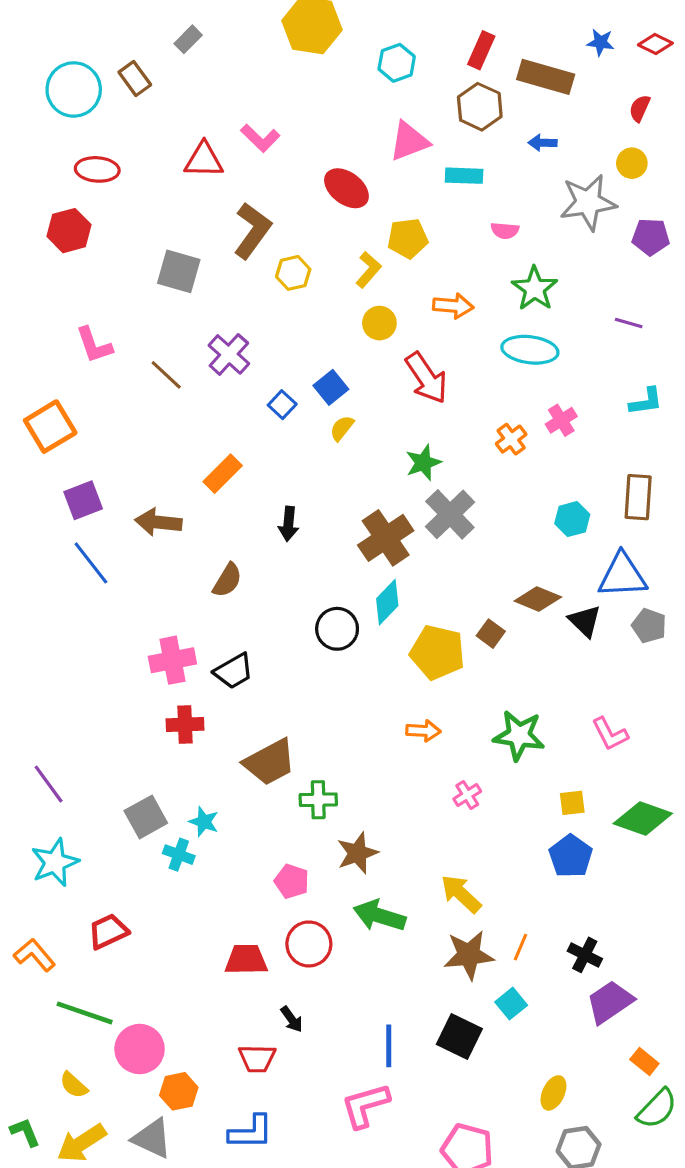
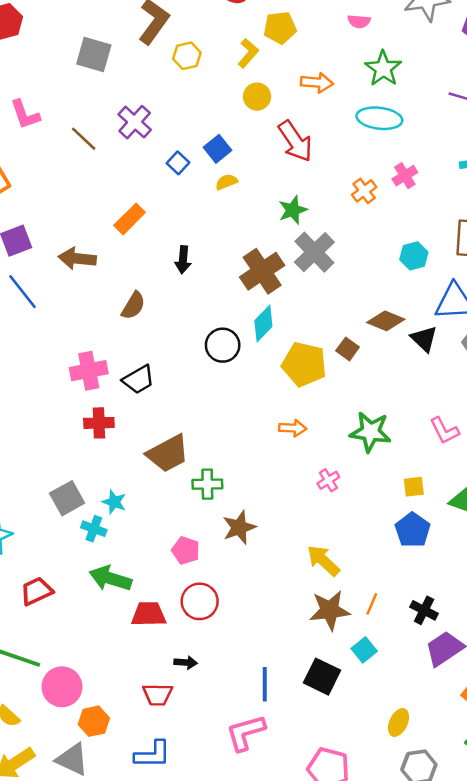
yellow semicircle: (342, 428) -> (226, 182), turned 30
green arrow: (379, 916) -> (110, 578), moved
black arrow: (292, 1019) -> (186, 663), turned -50

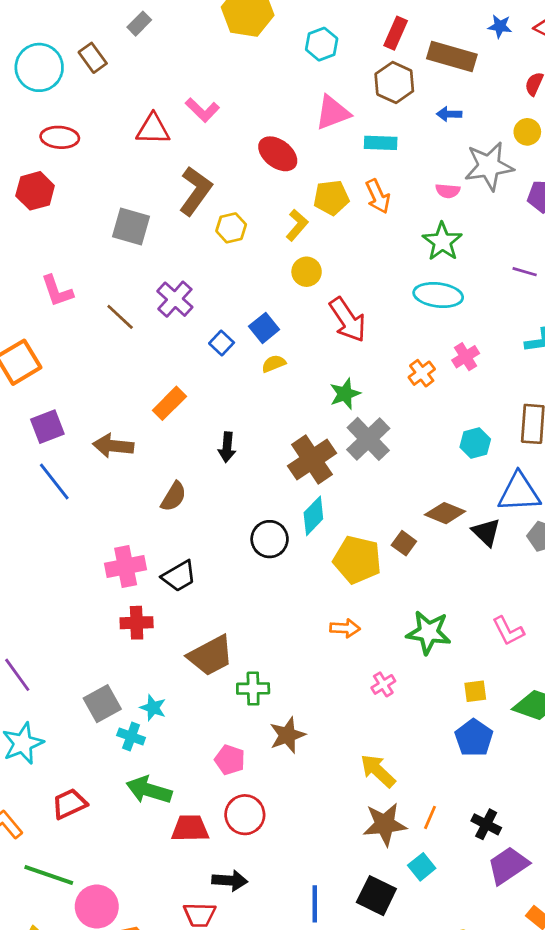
pink semicircle: (359, 21) -> (448, 191), moved
orange arrow: (317, 83) -> (378, 196), moved, turned 60
black arrow: (186, 663) -> (230, 880), size x1.4

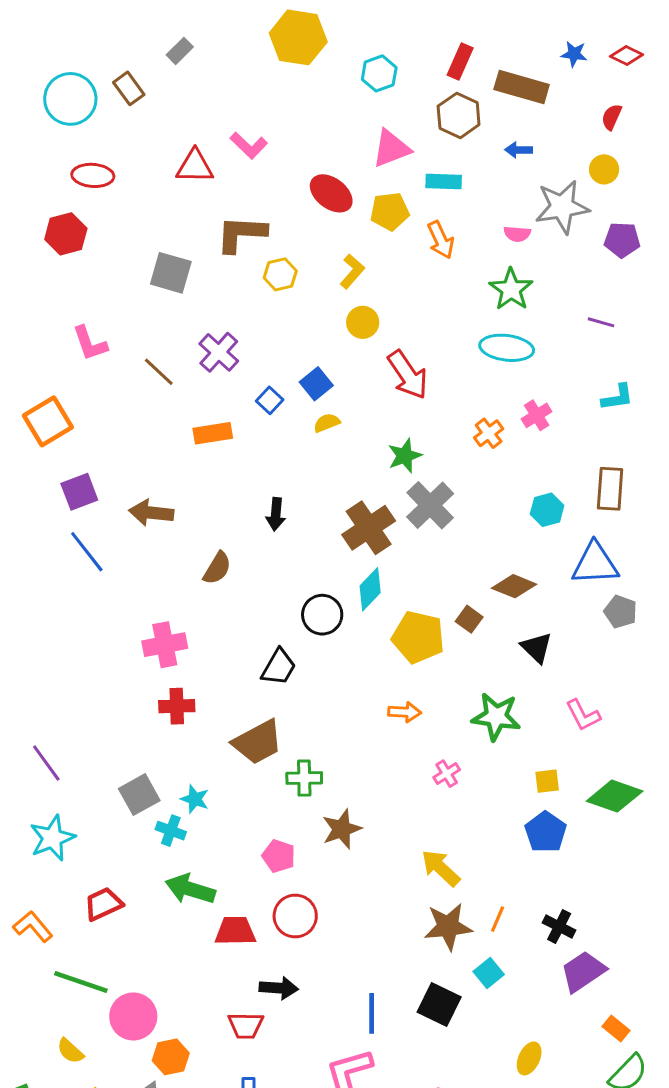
brown L-shape: (195, 191) -> (241, 234), turned -123
yellow pentagon: (331, 198) -> (390, 211), moved
orange rectangle: (169, 403) -> (213, 433), moved, turned 36
black triangle: (486, 532) -> (537, 648), moved
black trapezoid: (179, 576) -> (279, 667), moved, turned -30

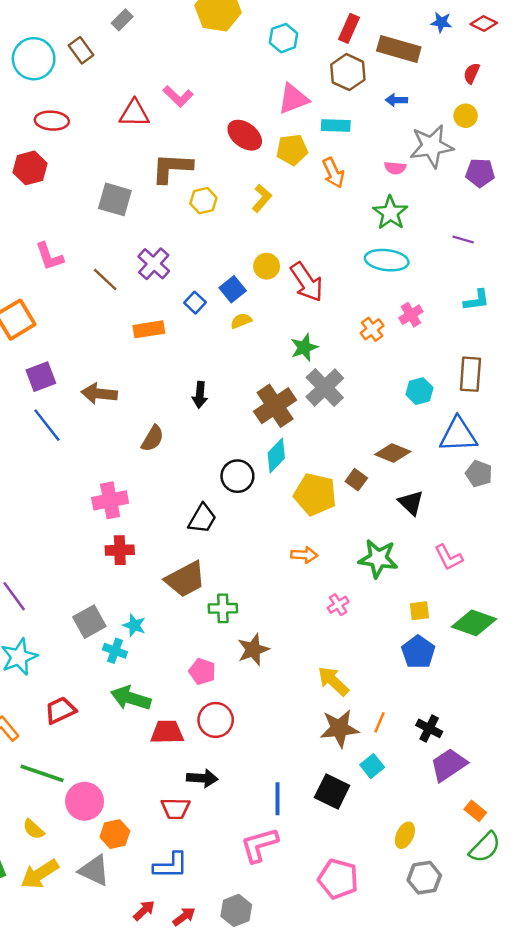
yellow circle: (363, 322) -> (267, 266), moved

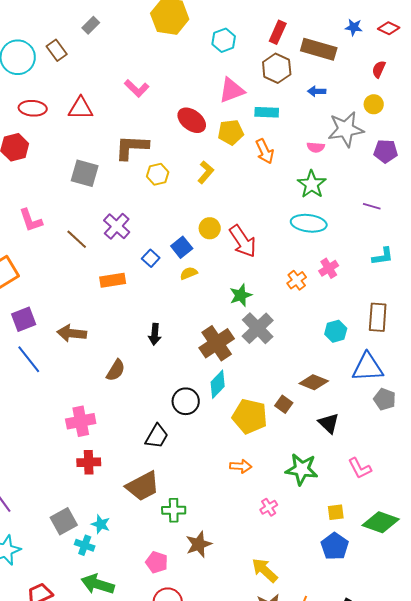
red triangle: (134, 113) -> (81, 108), moved

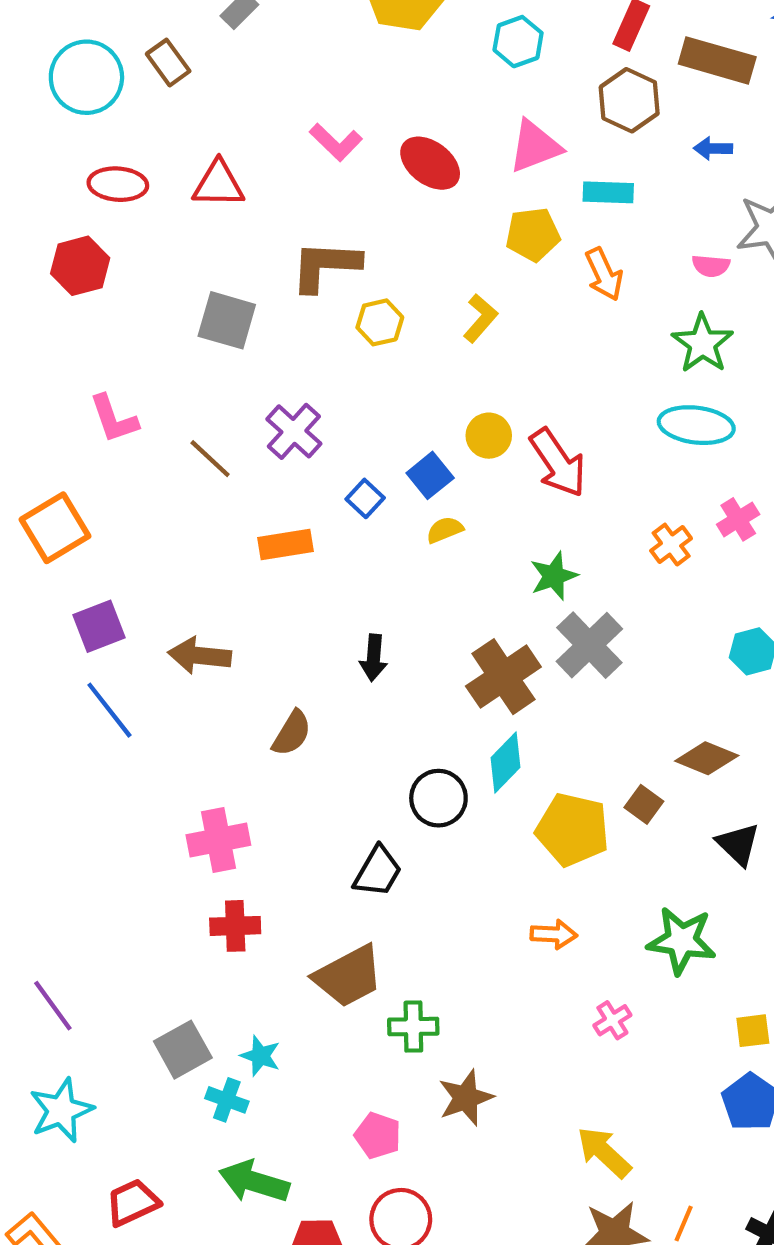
red ellipse: (192, 120) -> (430, 163), moved

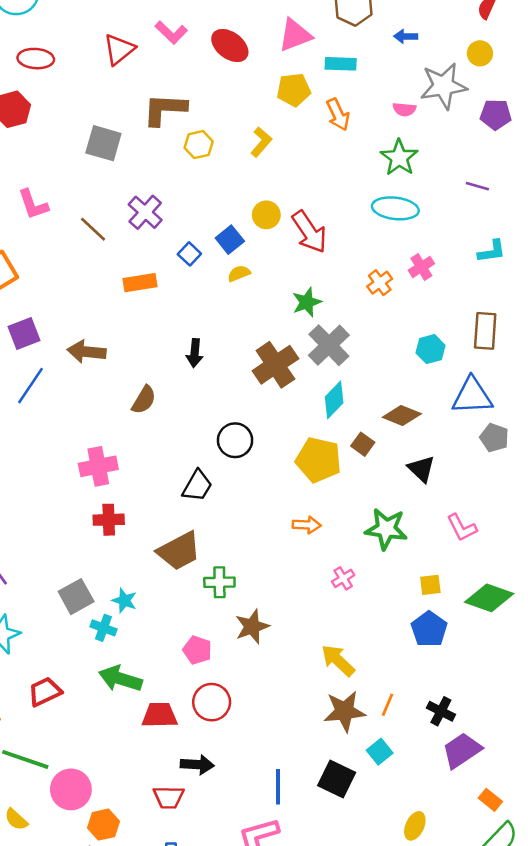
red triangle: (218, 184) -> (119, 49), moved, turned -40
blue line: (109, 710) -> (31, 386), turned 72
cyan diamond: (506, 762) -> (334, 400), moved

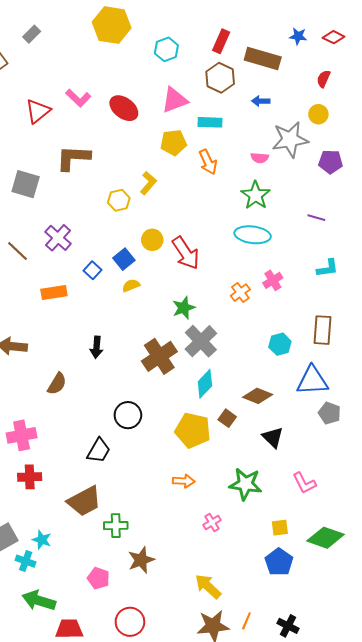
yellow hexagon: (199, 145) -> (119, 200), moved
red circle: (212, 702) -> (130, 622), moved

